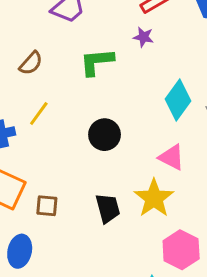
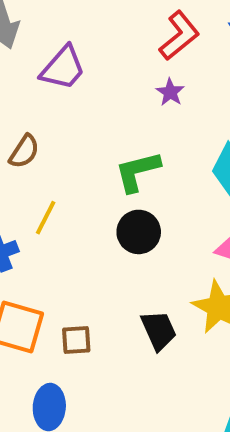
purple star: (143, 37) -> (170, 92), turned 30
green L-shape: (97, 62) -> (138, 171), moved

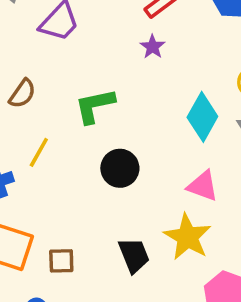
green L-shape: (138, 171) -> (95, 106), moved

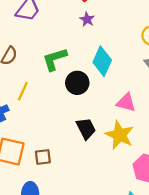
cyan diamond: (202, 117) -> (102, 61), moved
black circle: (120, 168) -> (77, 83), moved
black trapezoid: (134, 255) -> (86, 129), moved

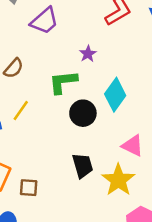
purple star: (87, 19) -> (88, 54), moved

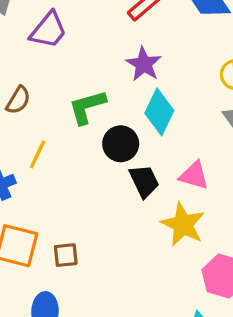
purple star: (88, 54) -> (144, 64), moved, size x1.5
black trapezoid: (83, 166) -> (144, 181), moved

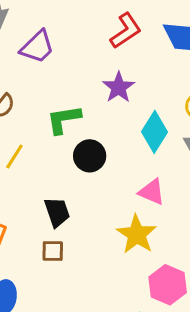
cyan diamond: (159, 112) -> (154, 132), moved
black trapezoid: (144, 181) -> (57, 212), moved
brown square: (66, 255) -> (53, 251), moved

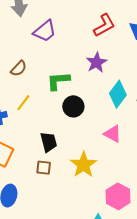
yellow star: (137, 234) -> (84, 165), moved

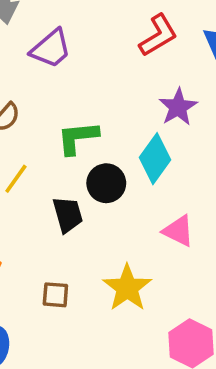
purple star: (96, 62) -> (178, 107), moved
cyan diamond: (118, 94) -> (155, 159), moved
black trapezoid: (49, 142) -> (68, 215), moved

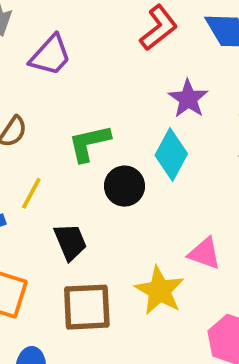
black trapezoid: (68, 215) -> (70, 242), moved
pink triangle: (178, 231) -> (204, 253), moved
brown square: (55, 295) -> (87, 307), size x1.8

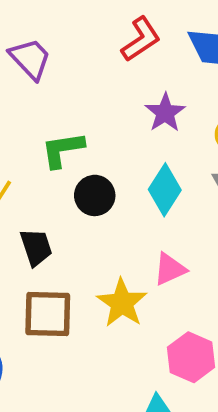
purple trapezoid: (50, 55) -> (30, 59), turned -90
cyan diamond: (171, 155) -> (165, 190), moved
pink triangle: (204, 253) -> (170, 269), turned -48

